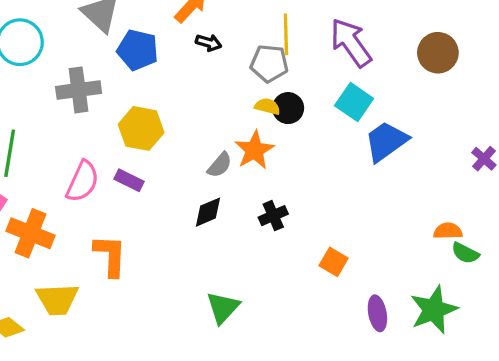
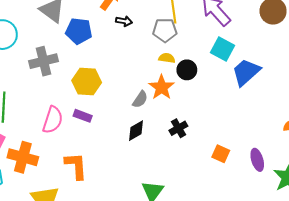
black circle: (288, 108) -> (187, 70), moved
purple ellipse: (377, 313) -> (257, 160), moved

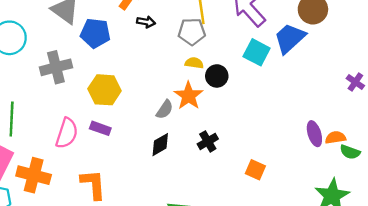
blue trapezoid: (246, 72) -> (290, 38), moved
purple ellipse: (257, 160) -> (314, 134), moved

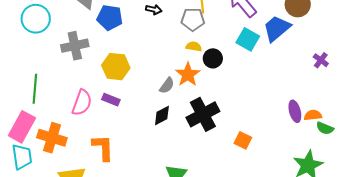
purple cross: (355, 82) -> (321, 60), moved
black cross: (208, 141) -> (203, 114), size x1.8

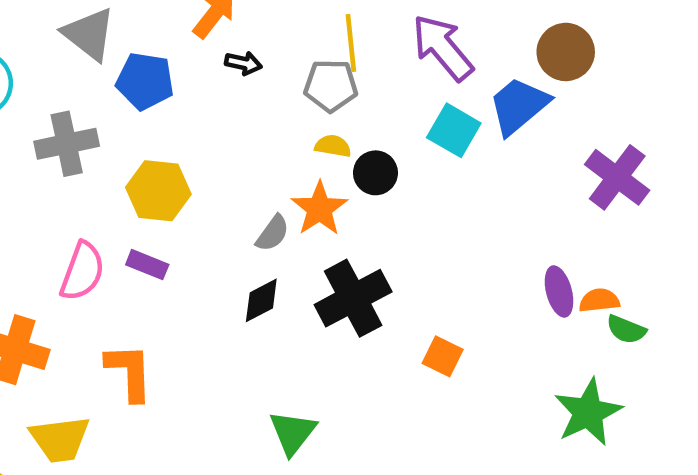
purple cross: (321, 60) -> (617, 177), size x1.8

